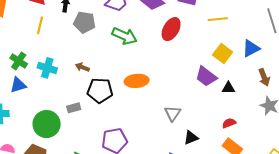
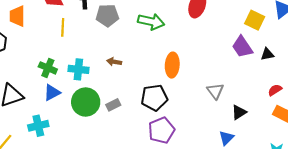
purple trapezoid: (206, 76) -> (242, 47), turned 30
orange ellipse: (137, 81) -> (172, 65), turned -70
black pentagon: (100, 90) -> (154, 98), moved
green circle: (47, 124) -> (86, 102), moved

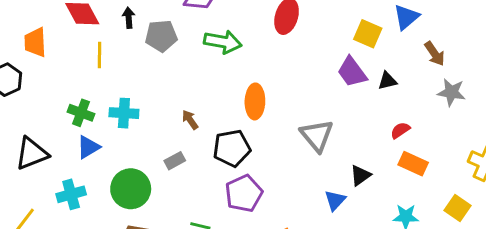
brown arrow: (114, 62) -> (190, 120), moved, turned 48
gray triangle: (215, 91) -> (317, 135), size x1.4
green circle: (86, 102) -> (131, 189), moved
black triangle: (239, 112) -> (360, 175), moved

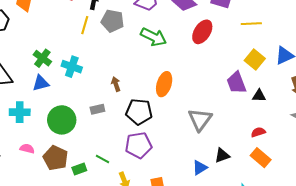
yellow line: (99, 55) -> (85, 25), moved

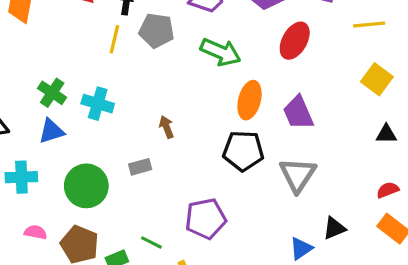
purple trapezoid: (236, 83) -> (298, 113), moved
orange ellipse: (164, 84) -> (250, 100), moved
black pentagon: (139, 112) -> (243, 151), moved

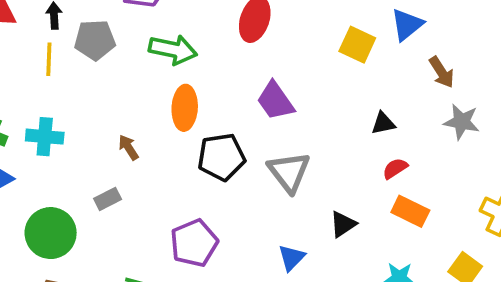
orange ellipse: (250, 100) -> (185, 108), moved
black triangle: (386, 134) -> (383, 123), moved
blue triangle: (301, 248) -> (291, 258), moved

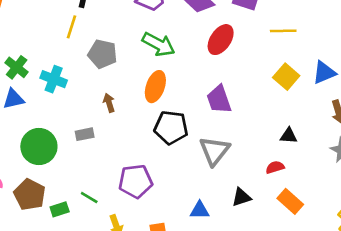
gray pentagon: (95, 40) -> (102, 54), moved
red semicircle: (395, 168) -> (275, 167), moved
blue triangle: (291, 258) -> (200, 210), turned 30

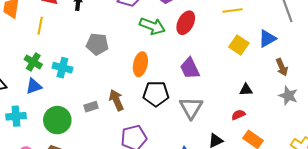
yellow line: (72, 27) -> (40, 26), moved
green arrow: (159, 44) -> (152, 26), moved
brown arrow: (109, 103) -> (116, 100), moved, size x1.5

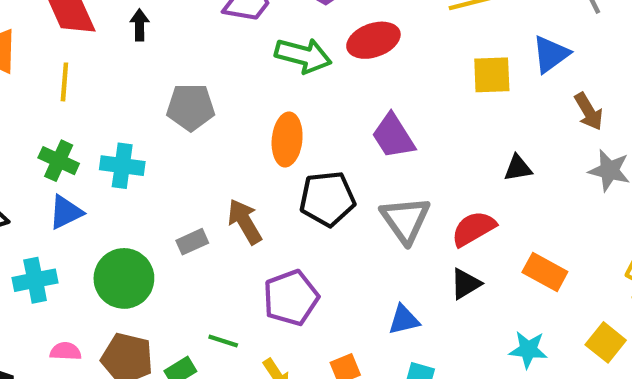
red ellipse: (186, 23) -> (373, 40), turned 50
yellow square: (239, 45) -> (492, 75), turned -30
red semicircle: (238, 115) -> (474, 229), moved, size x1.5

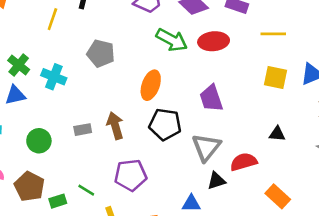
yellow line: (64, 82) -> (52, 19), moved
green circle: (124, 278) -> (39, 141), size x0.7
black triangle: (466, 284) -> (216, 181), moved

